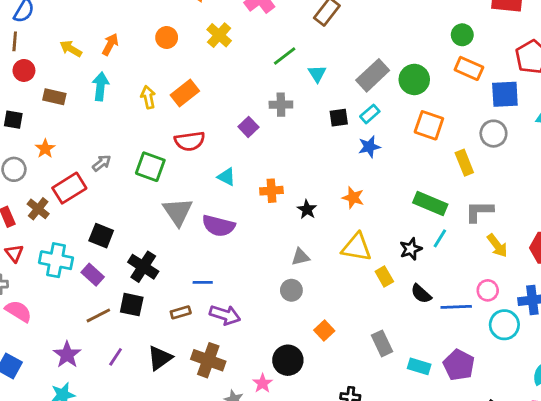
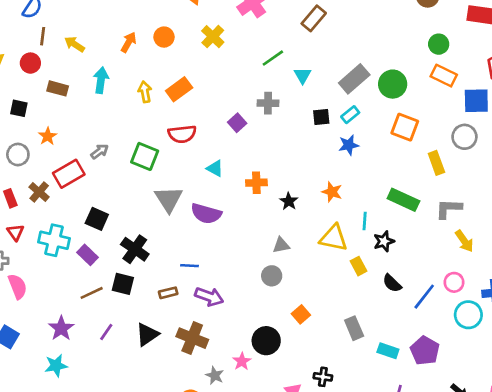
brown line: (15, 41) -> (43, 36), moved
orange arrow: (110, 44) -> (129, 42), moved
cyan line: (440, 238) -> (365, 221), moved, turned -30
blue line: (456, 307) -> (424, 297), turned -52
pink semicircle: (18, 311) -> (17, 286), turned 35

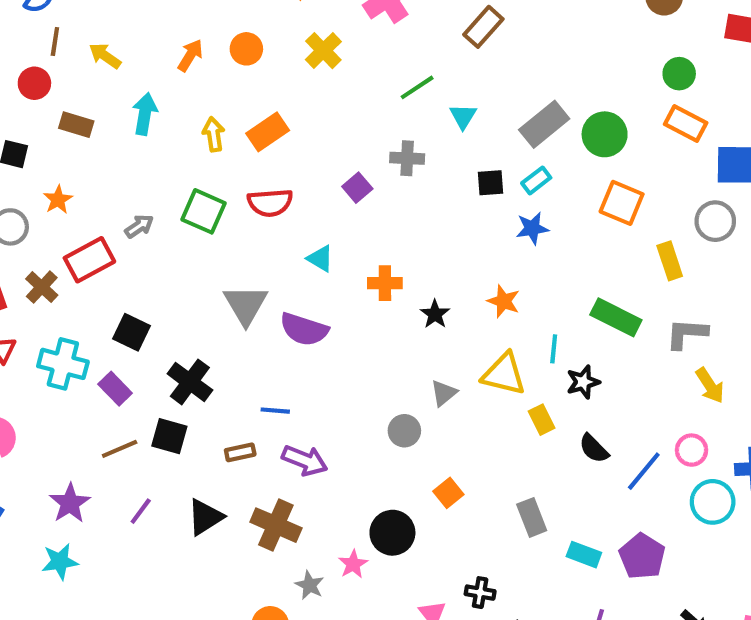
green square: (145, 156) -> (204, 211), moved
gray triangle: (281, 245) -> (444, 393), moved, turned -30

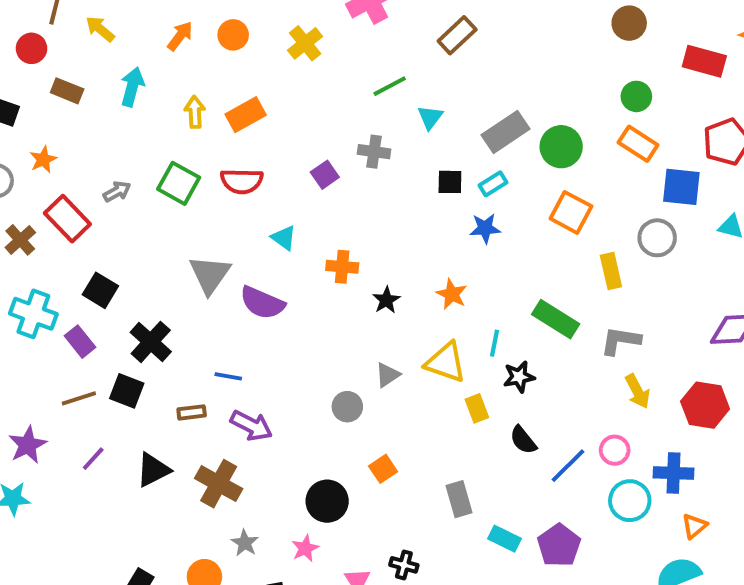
red rectangle: (89, 260) -> (67, 219), turned 69
pink star: (353, 564) -> (305, 548), moved

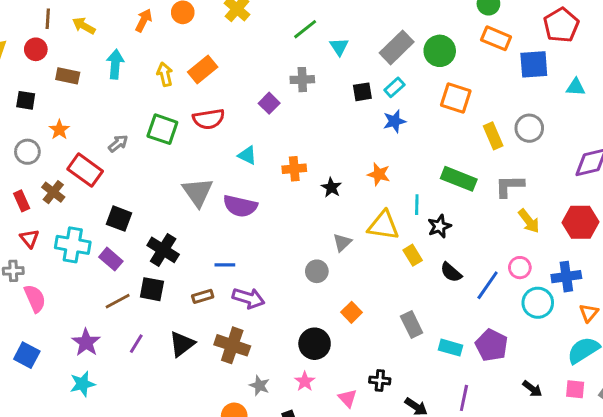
gray circle: (657, 238) -> (529, 128), moved

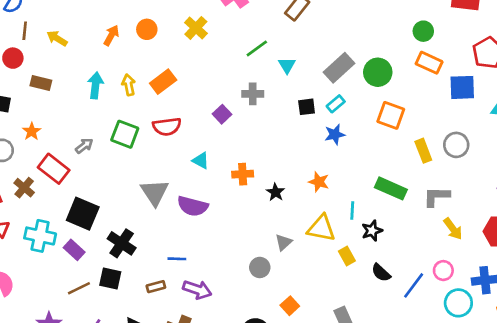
cyan arrow: (115, 64) -> (95, 85), moved
black square: (119, 219) -> (83, 214), size x1.4

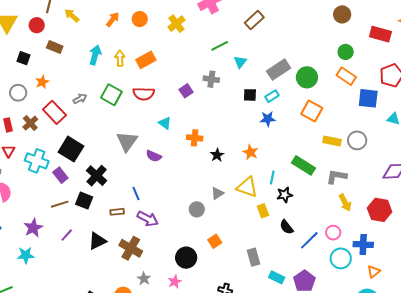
yellow rectangle: (423, 151) -> (332, 141), turned -66
purple semicircle: (193, 206) -> (154, 156), size x0.7
blue line: (177, 259) -> (136, 193), turned 56

